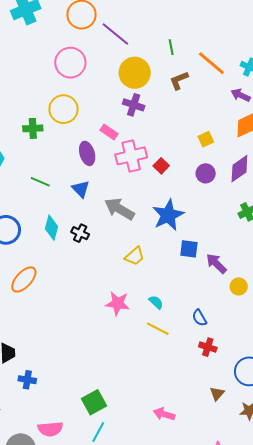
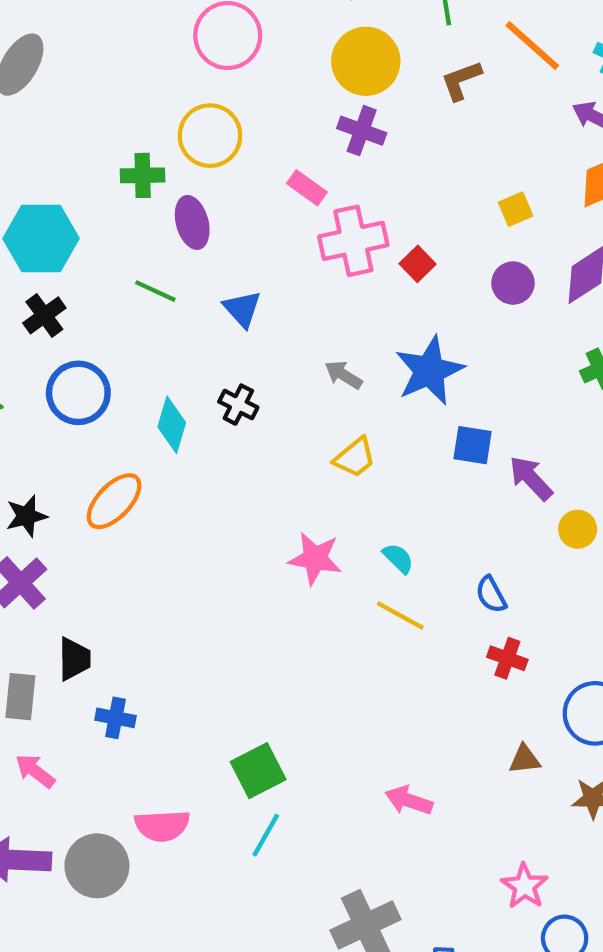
purple ellipse: (87, 153) -> (192, 222), moved
gray arrow: (119, 209) -> (344, 375), moved, size x0.6
cyan diamond: (52, 228) -> (172, 425), moved
brown triangle: (217, 394) -> (525, 759), turned 42

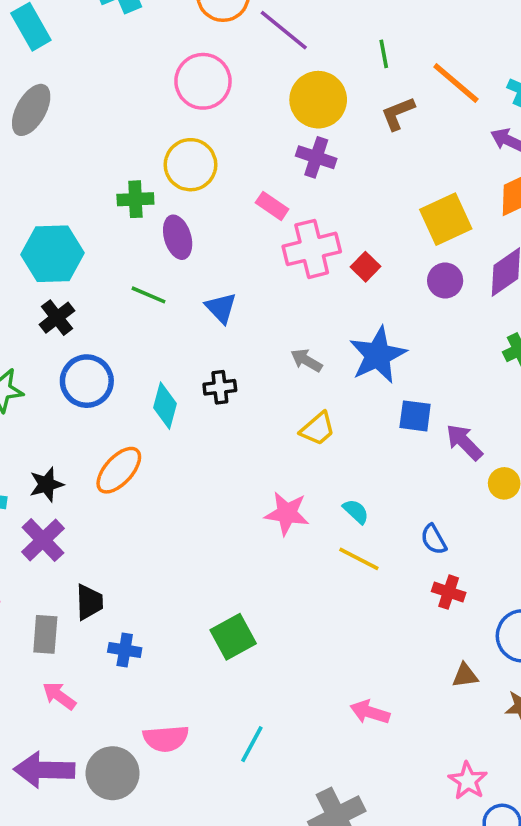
yellow square: (516, 209) -> (446, 219), size x1.8
black cross: (238, 405) -> (220, 387), turned -32
green square: (258, 771) -> (233, 637), moved

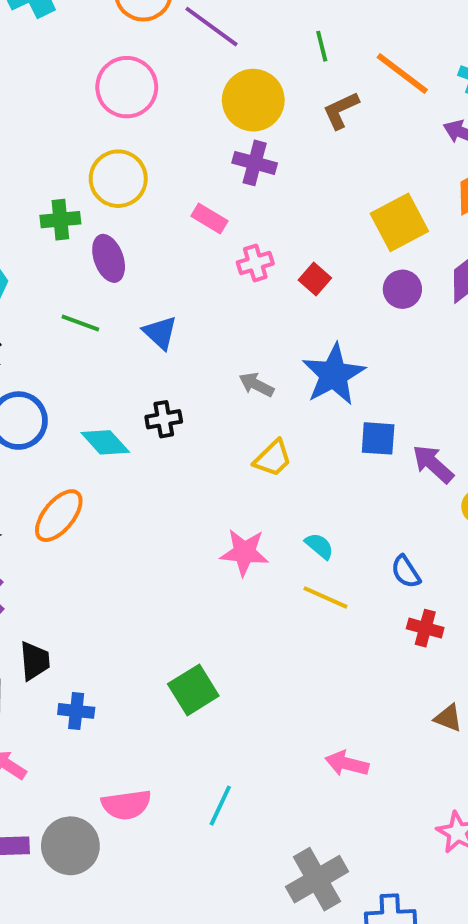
pink cross: (312, 249) -> (255, 263), size x0.6
cyan diamond: (165, 406) -> (105, 442), turned -54
brown triangle: (465, 675) -> (448, 718), turned 32

